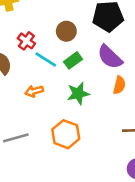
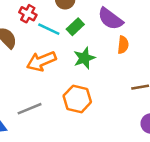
orange arrow: (34, 91) -> (41, 61), size x1.6

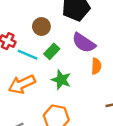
green star: (84, 58) -> (61, 80), turned -30

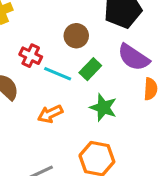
orange arrow: (22, 84) -> (50, 114), size x0.7

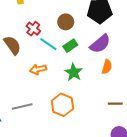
purple semicircle: (133, 57) -> (100, 44), turned -85

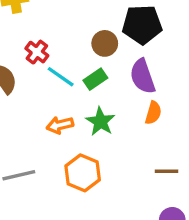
brown circle: (66, 22) -> (105, 43), moved
purple semicircle: (100, 44) -> (143, 76), turned 110
orange arrow: (38, 69) -> (60, 125), moved

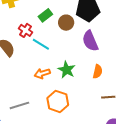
green rectangle: (95, 79) -> (45, 15), moved
orange semicircle: (153, 113) -> (98, 71), moved

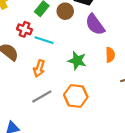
orange arrow: (42, 73) -> (39, 68), moved, turned -42
gray line: (19, 105) -> (42, 96), moved

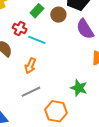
green star: (77, 61) -> (79, 88), moved
orange hexagon: (76, 96) -> (56, 111), moved

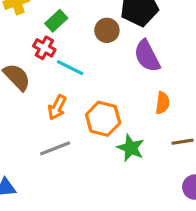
green rectangle: (37, 11) -> (56, 21), moved
orange hexagon: (56, 111) -> (103, 119), moved

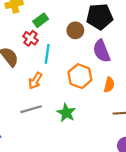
cyan line: (70, 68) -> (47, 54), turned 66
orange hexagon: (103, 119) -> (80, 76), moved
green star: (131, 148) -> (66, 113), moved

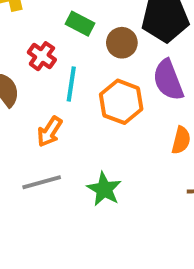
green rectangle: (41, 20) -> (80, 24), moved, turned 64
orange hexagon: (80, 76) -> (121, 102), moved

